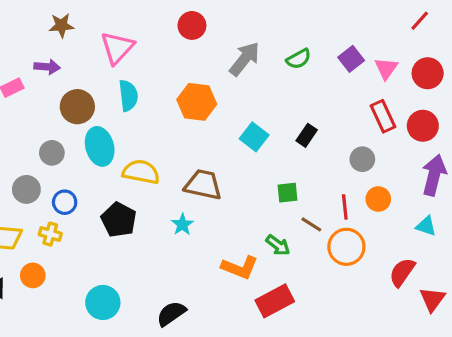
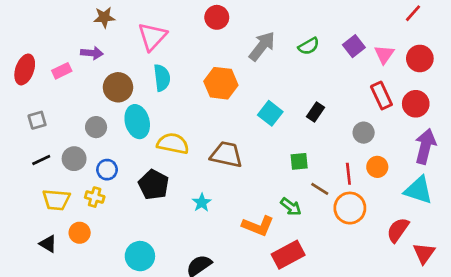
cyan star: (182, 224) -> (202, 203), moved
cyan triangle: (426, 226) -> (418, 190), size x1.6

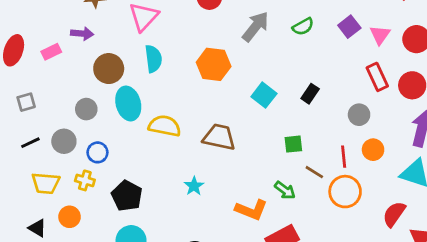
black pentagon: (154, 185) -> (127, 196), moved

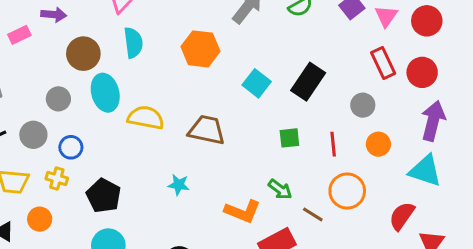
black rectangle: (310, 94) -> (308, 82), size x1.6
red line: (344, 157) -> (333, 144), moved
brown line: (314, 172) -> (313, 214), moved
cyan star: (194, 186) -> (179, 185), turned -30

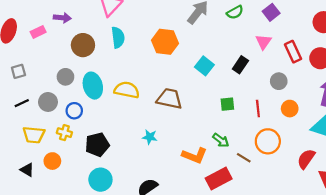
pink triangle: (386, 16) -> (263, 42), moved
black rectangle: (308, 82) -> (240, 65), size x0.7
cyan ellipse: (105, 93) -> (93, 86), moved
black pentagon: (104, 196) -> (97, 145), turned 30

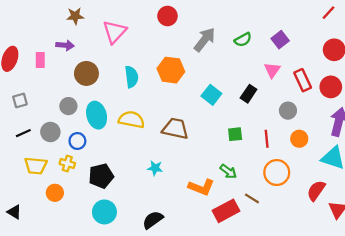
pink rectangle: (38, 32) -> (40, 60), turned -64
cyan semicircle: (118, 37) -> (131, 77), moved
brown line: (244, 158) -> (252, 198), moved
black triangle: (27, 170) -> (14, 212), moved

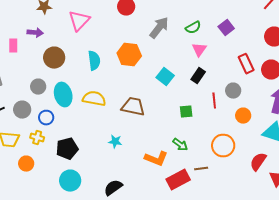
pink triangle: (272, 70) -> (199, 50), moved
red line: (267, 139) -> (214, 101), moved
brown line: (252, 198) -> (201, 169), turned -40

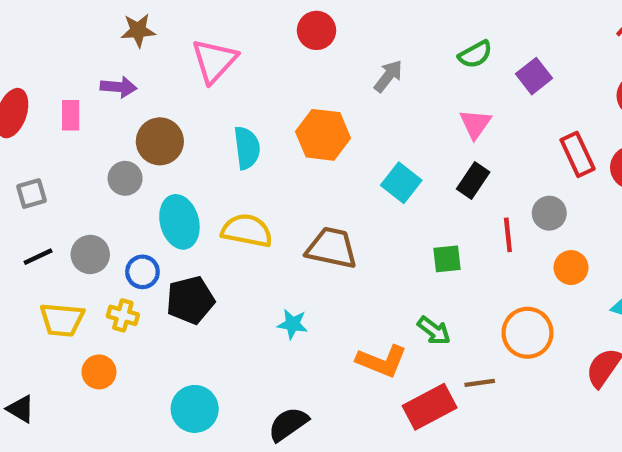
gray arrow: (159, 28) -> (388, 76), size x0.7
green semicircle: (193, 28) -> (475, 54), moved
gray circle: (38, 87) -> (125, 178), moved
black pentagon: (67, 149) -> (190, 300), moved

